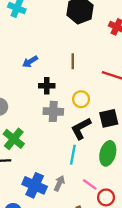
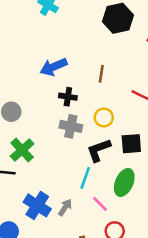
blue arrow: (30, 62) -> (54, 67), size x1.5
pink line: (90, 184) -> (100, 204), moved

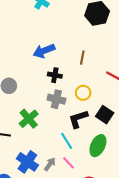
black square: (131, 144) -> (105, 115), turned 36
green cross: (22, 150) -> (29, 119), moved
cyan line: (85, 178) -> (67, 141), turned -54
pink line: (100, 204) -> (69, 163), moved

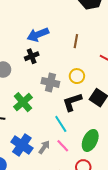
black cross: (55, 75) -> (32, 56), moved, turned -32
green ellipse: (98, 146) -> (90, 140), moved

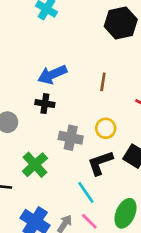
black cross: (32, 56) -> (45, 104), turned 32

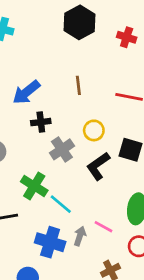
black cross: (45, 104) -> (41, 122), moved
gray cross: (71, 138) -> (62, 149), turned -30
cyan line: (86, 192) -> (61, 204), moved

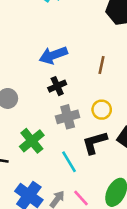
black cross: (41, 122) -> (57, 86), turned -36
cyan line: (61, 204) -> (69, 162), moved

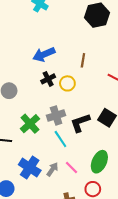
yellow circle: (102, 110) -> (67, 83), moved
gray cross: (68, 117) -> (56, 115), moved

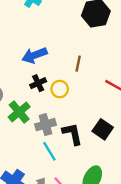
black L-shape: (80, 123) -> (72, 134), turned 95
green cross: (30, 124) -> (19, 112), moved

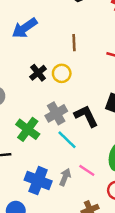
blue arrow: (34, 55) -> (25, 28), moved
green cross: (19, 112) -> (28, 129), moved

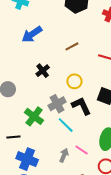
brown line: (74, 43) -> (72, 46), turned 64
yellow circle: (62, 73) -> (74, 81), moved
blue cross: (38, 181) -> (27, 159), moved

